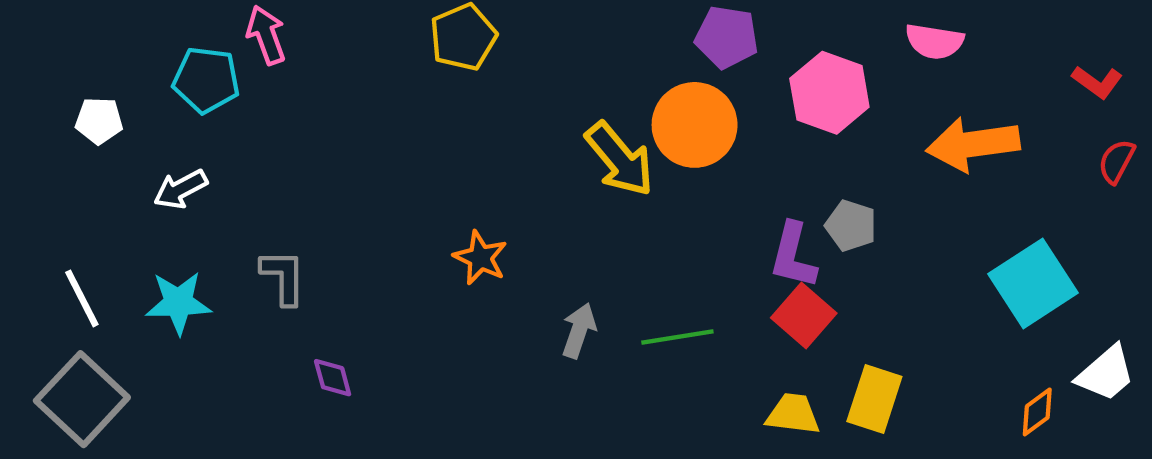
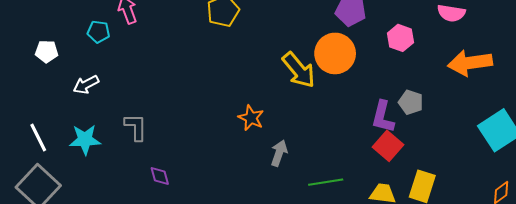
cyan pentagon: (206, 80) -> (98, 32), size x0.7
pink hexagon: (829, 93) -> (400, 38), size x0.7
orange star: (480, 258) -> (251, 118), moved
green line: (677, 337) -> (326, 182), moved

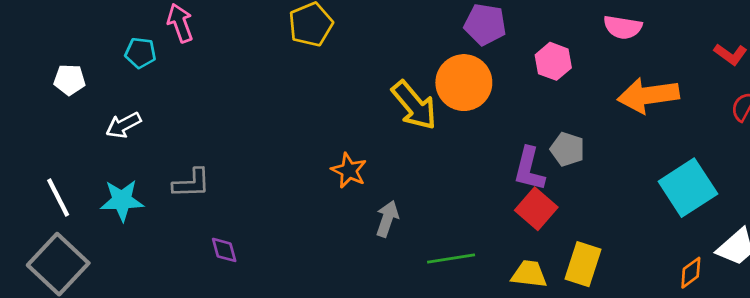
gray L-shape: (136, 127) -> (192, 183), turned 88

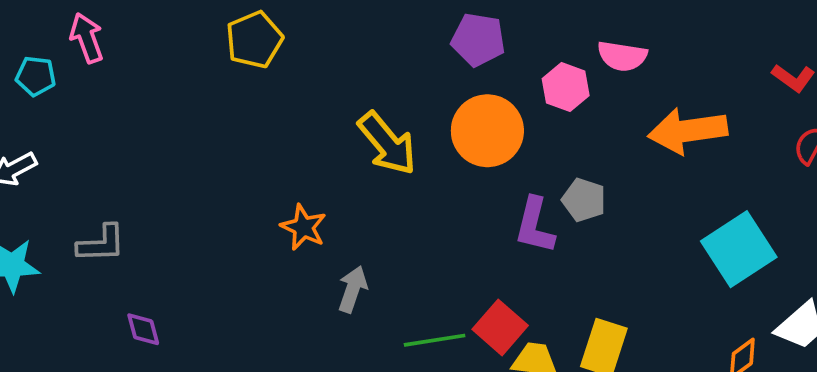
pink semicircle: (623, 27) -> (622, 56), moved
orange circle: (464, 83) -> (487, 131), moved
red square: (536, 209) -> (500, 327), moved

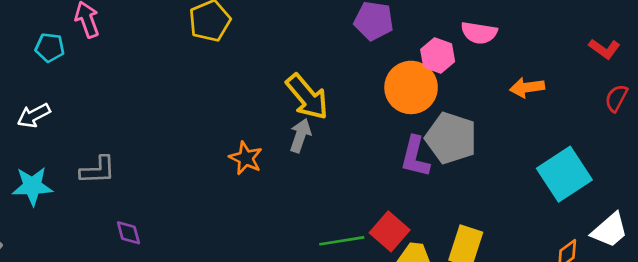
orange circle: (487, 131) -> (411, 87), moved
orange arrow: (688, 131) -> (527, 87), size x0.6
gray pentagon: (584, 200) -> (451, 138), size x1.6
gray arrow: (353, 289) -> (300, 135), moved

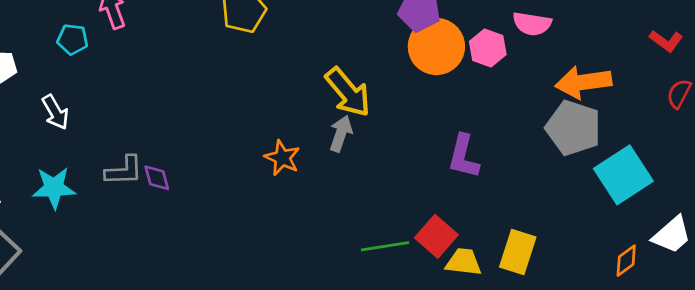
orange circle: (411, 87) -> (436, 47), moved
orange arrow: (527, 87) -> (583, 82), size x1.5
white arrow: (34, 115) -> (55, 112), turned -92
gray pentagon: (451, 138) -> (573, 128), moved
purple diamond: (128, 233) -> (157, 178), moved

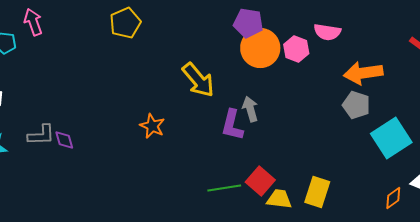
gray pentagon: (573, 128) -> (356, 105), size x0.7
gray arrow: (341, 134) -> (250, 109), moved, turned -35
purple L-shape: (464, 156) -> (232, 125), moved

